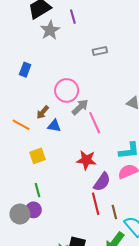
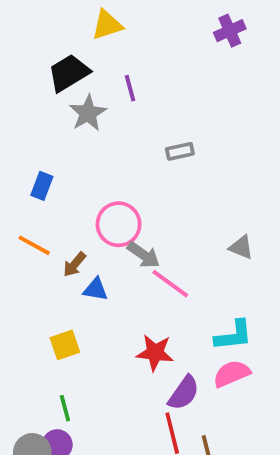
gray arrow: (80, 107) -> (143, 255), turned 78
pink line: (95, 123) -> (170, 284), turned -30
orange line: (21, 125) -> (34, 245), moved

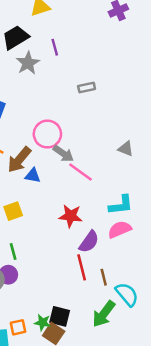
brown arrow: (74, 264) -> (19, 160), size x1.6

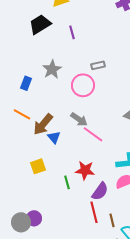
gray star: (28, 63) -> (52, 69), moved
pink circle: (47, 134) -> (83, 85), moved
blue triangle: (33, 176) -> (54, 137), turned 40
green line: (13, 251) -> (67, 182), moved

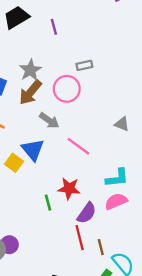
gray arrow: (79, 119) -> (49, 120), moved
brown arrow: (43, 124) -> (30, 92), moved
blue triangle: (54, 137) -> (33, 150), size x1.5
yellow square: (38, 166) -> (14, 163), moved, turned -35

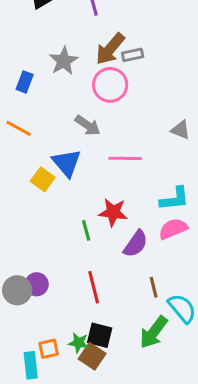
brown arrow: (30, 92) -> (110, 49), moved
pink line: (78, 146) -> (125, 158), turned -35
red line: (80, 238) -> (94, 287), moved

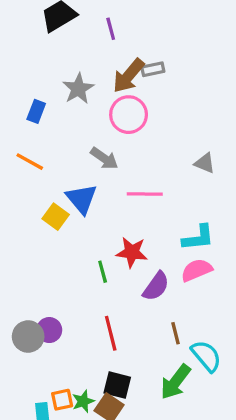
gray rectangle: (133, 55) -> (153, 69), moved
green star: (79, 343) -> (83, 401), moved, turned -30

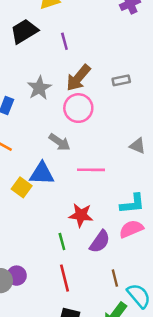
gray rectangle: (153, 69) -> (121, 80), moved
blue triangle: (82, 199) -> (42, 174), turned -48
green line: (103, 272) -> (62, 242), moved

